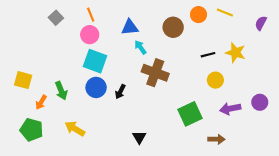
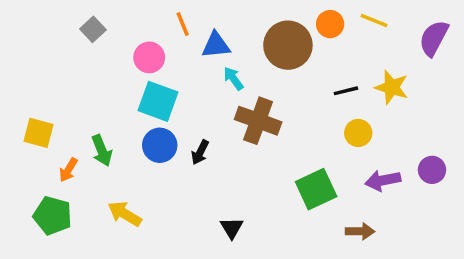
orange line: (91, 15) -> (183, 24), moved
purple semicircle: (261, 23) -> (434, 38), size x1.5
brown circle: (173, 27) -> (288, 45), size x1.4

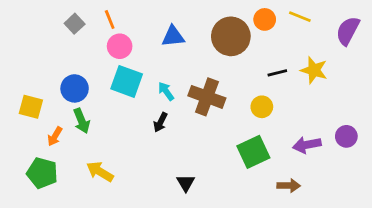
orange line: (183, 24) -> (110, 19), moved
cyan arrow: (233, 79) -> (166, 91), moved
yellow circle: (358, 133) -> (262, 107), moved
blue circle: (160, 145) -> (75, 88), moved

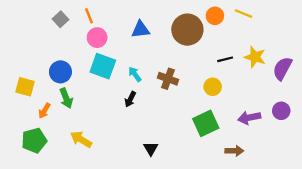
purple semicircle: (348, 31) -> (282, 68), moved
brown cross: (207, 97) -> (168, 79), size x0.7
green pentagon: (42, 173) -> (34, 141), turned -30

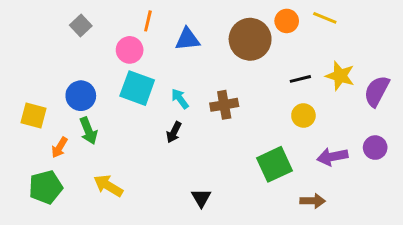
orange line: (89, 16) -> (148, 21), moved, turned 35
brown cross: (168, 79) -> (224, 105), turned -30
yellow circle: (213, 87) -> (303, 116), moved

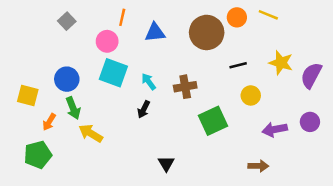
black line: (300, 79) -> (238, 65), moved
green square: (274, 164) -> (213, 121), moved
yellow arrow: (108, 186) -> (91, 133), moved

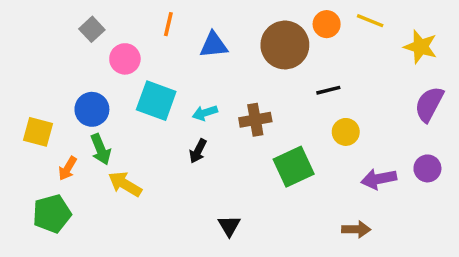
pink circle: (107, 41) -> (125, 59), moved
yellow star: (281, 63) -> (420, 47), moved
cyan arrow: (149, 82) -> (205, 113), turned -72

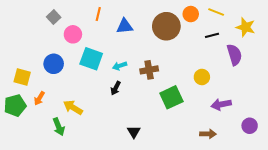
black line: (328, 90) -> (212, 35), moved
purple semicircle: (429, 104) -> (234, 55), moved, turned 135
green arrow: (101, 149) -> (59, 127), moved
purple circle: (427, 168) -> (250, 126), moved
green pentagon: (52, 214) -> (15, 105), moved

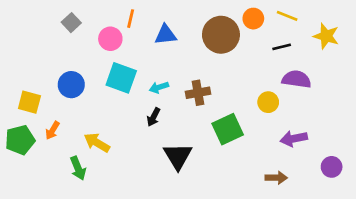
pink circle: (73, 34) -> (110, 39), moved
purple semicircle: (234, 55) -> (296, 79), moved, turned -65
black triangle: (134, 132) -> (178, 156), moved, size x1.6

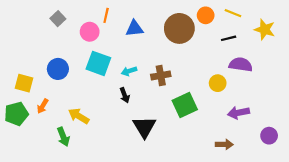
black arrow: (154, 117) -> (125, 95), turned -48

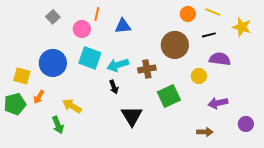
brown circle: (179, 28) -> (175, 45), moved
blue circle: (58, 69) -> (53, 63), size x1.4
cyan arrow: (129, 71) -> (118, 65), size x1.5

